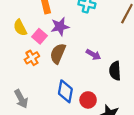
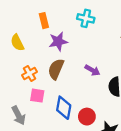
pink square: (39, 36) -> (37, 96), moved, turned -32

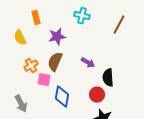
orange rectangle: (44, 21) -> (36, 18), moved
pink square: (37, 96) -> (44, 80), moved
red circle: (87, 117) -> (97, 95), moved

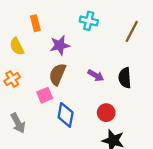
orange cross: (31, 66) -> (12, 79), moved
black semicircle: (108, 78) -> (125, 78), moved
pink square: (44, 80) -> (45, 95), turned -32

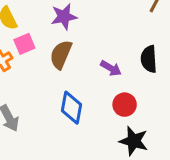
purple arrow: (96, 75) -> (111, 68), moved
pink square: (45, 95) -> (24, 44), moved

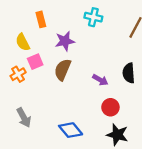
blue diamond: (71, 108) -> (71, 130), moved, turned -50

